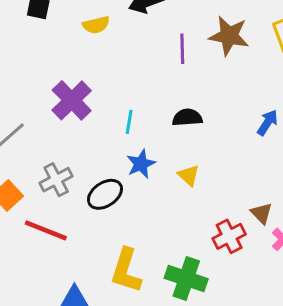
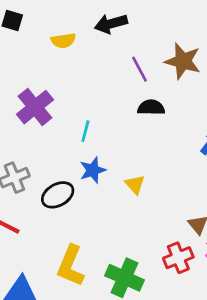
purple line: (182, 49) -> (140, 69), turned -32
black semicircle: (187, 117) -> (151, 108), moved
red cross: (229, 236) -> (178, 258), moved

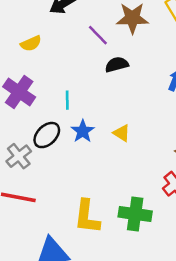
yellow semicircle: (63, 41) -> (31, 43), moved
black ellipse: (58, 195) -> (47, 135), moved

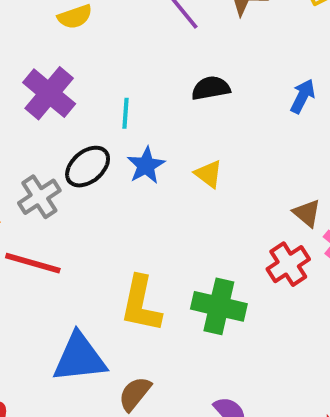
black semicircle: (117, 65) -> (211, 88), moved

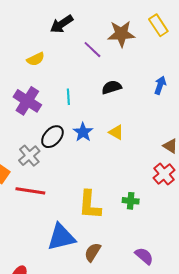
cyan line: (126, 113) -> (68, 97), moved
green cross: (219, 306) -> (131, 201), size x0.6

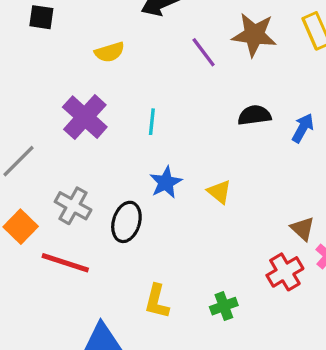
black semicircle: (112, 87) -> (254, 115), moved
black ellipse: (52, 137) -> (126, 222), moved, turned -35
gray cross: (29, 156) -> (73, 206), turned -30
green cross: (131, 201) -> (224, 306), turned -35
yellow L-shape: (90, 205) -> (157, 301), size x0.7

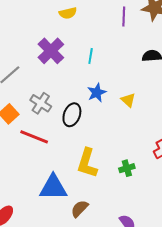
purple line: (204, 52) -> (124, 17), turned 36
yellow L-shape: (157, 301) -> (87, 163), size x1.4

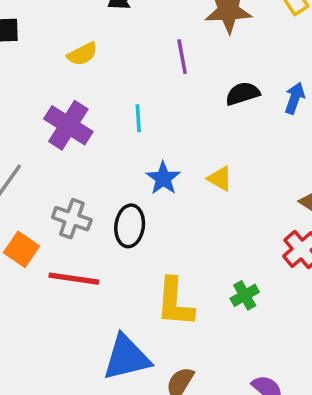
purple line: (124, 17) -> (182, 57), moved

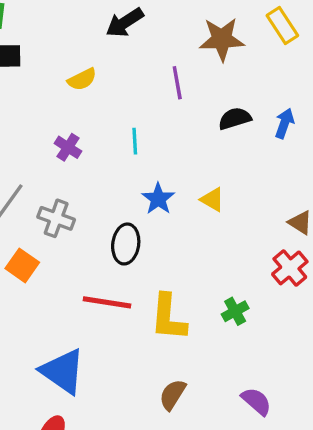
purple cross: (68, 125) -> (68, 147), size x0.6
gray cross: (72, 219) -> (56, 218), moved
red line: (74, 279) -> (107, 302), moved
blue triangle: (126, 358) -> (63, 371), moved, turned 48

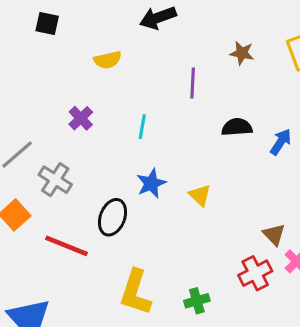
brown star: (222, 39) -> (242, 53), size x0.6
red line: (107, 302) -> (67, 246), moved

